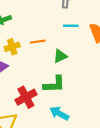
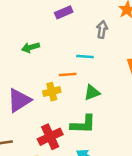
cyan line: (71, 26) -> (85, 56), moved
yellow cross: (12, 47) -> (52, 92), moved

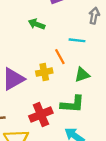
green arrow: (31, 47) -> (37, 24), moved, turned 35
orange line: (68, 75) -> (60, 57), turned 63

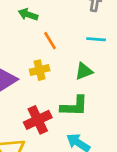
cyan line: (77, 40) -> (96, 39), moved
orange line: (60, 57) -> (50, 41), moved

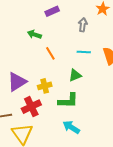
yellow cross: (40, 70) -> (45, 86), moved
red cross: (38, 120) -> (31, 107), moved

